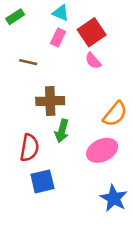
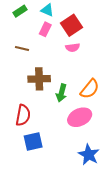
green rectangle: (15, 17) -> (20, 11), moved
pink semicircle: (93, 61) -> (73, 47), turned -56
green arrow: (62, 131) -> (61, 93), moved

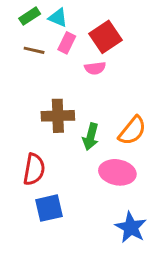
cyan triangle: (47, 10) -> (58, 18), moved
pink semicircle: (73, 47) -> (95, 68), moved
brown line: (22, 48) -> (34, 50), moved
pink ellipse: (80, 117) -> (117, 172), turned 35

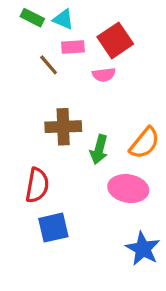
green rectangle: (30, 16) -> (32, 18), turned 60
pink rectangle: (67, 43) -> (73, 47), turned 60
brown line: (34, 50) -> (49, 65), moved, turned 36

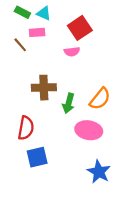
pink rectangle: (73, 47) -> (37, 32), moved
brown line: (49, 65) -> (20, 45), moved

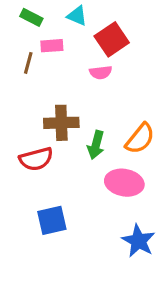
cyan triangle: (44, 13) -> (77, 16), moved
brown line: (20, 45) -> (28, 63), turned 56
red semicircle: (26, 128) -> (36, 159), moved, turned 65

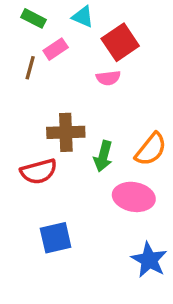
pink rectangle: (52, 46) -> (56, 49), turned -30

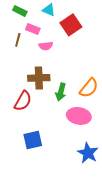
pink rectangle: (56, 49) -> (33, 29), turned 56
pink semicircle: (108, 78) -> (46, 46), moved
red semicircle: (39, 171) -> (23, 101), turned -45

